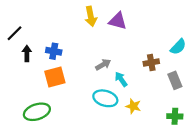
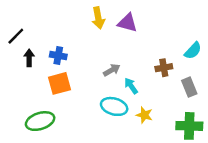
green cross: (175, 116) -> (189, 126), size x1.5

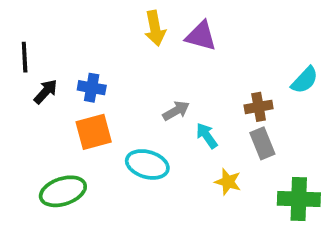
black line: (16, 36) -> (25, 57), turned -48
black arrow: (29, 58) -> (46, 92), turned 42
gray rectangle: (189, 87) -> (262, 143), moved
cyan ellipse: (114, 106) -> (147, 164), moved

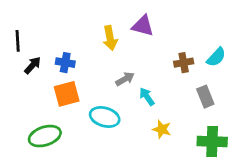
yellow arrow: (155, 28) -> (110, 38), moved
brown cross: (259, 107) -> (184, 63), moved
gray rectangle: (262, 143) -> (205, 97), moved

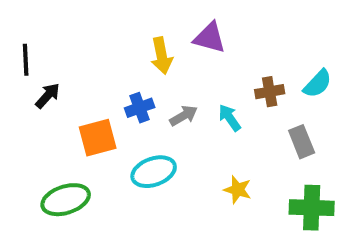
blue cross: (65, 63) -> (140, 108), moved, turned -30
cyan arrow: (147, 97) -> (230, 118), moved
cyan ellipse: (105, 117) -> (154, 172), turned -36

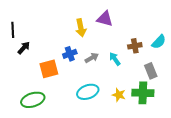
cyan ellipse: (154, 172) -> (88, 92), moved
green cross: (312, 208) -> (143, 93), moved

